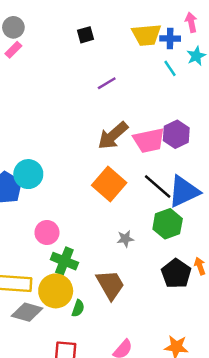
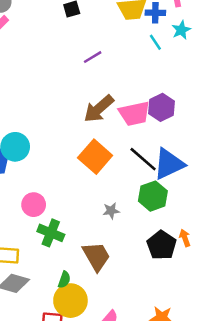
yellow circle: (56, 291) -> (70, 301), moved

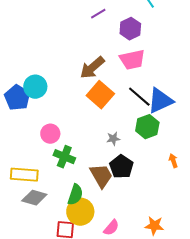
purple hexagon: (161, 107) -> (130, 29), moved
brown arrow: (99, 109) -> (92, 68), moved
black pentagon: (161, 245) -> (121, 167), moved
green semicircle: (64, 280) -> (75, 195), size x1.5

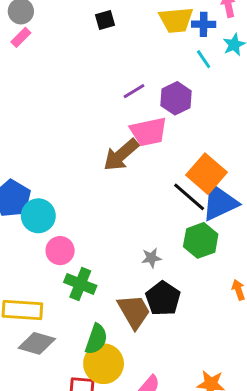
purple line: (98, 14) -> (134, 91), moved
pink trapezoid: (132, 60) -> (149, 132), moved
cyan circle: (35, 87) -> (38, 216), moved
orange square: (100, 95) -> (207, 174), moved

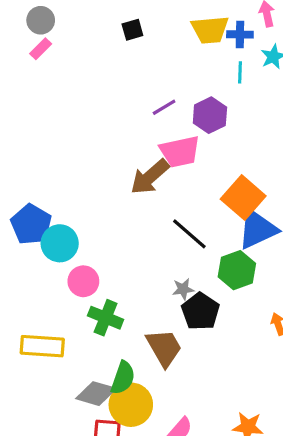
cyan line: (204, 59) -> (240, 72), turned 36
black line: (189, 197) -> (189, 234), moved
black pentagon: (163, 298) -> (200, 311), moved
gray diamond: (37, 343) -> (96, 394), moved

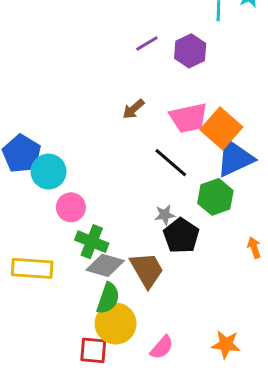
pink trapezoid: (180, 152) -> (189, 118), moved
brown arrow: (150, 177) -> (133, 109), size x0.6
gray diamond: (96, 394) -> (105, 265), moved

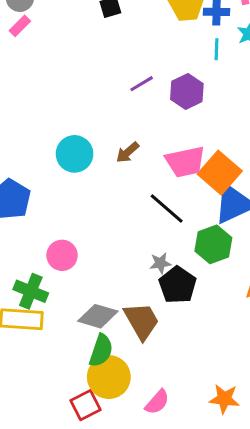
cyan circle: (49, 172) -> (75, 154), moved
green cross: (92, 242) -> (31, 291), moved
red square: (93, 350) -> (85, 405), turned -32

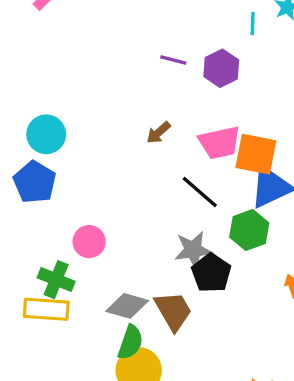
purple line: (142, 84) -> (173, 60), turned 45
cyan circle: (75, 154) -> (46, 134), moved
orange square: (220, 173) -> (256, 154), turned -30
gray star: (160, 263) -> (193, 250), size x1.6

